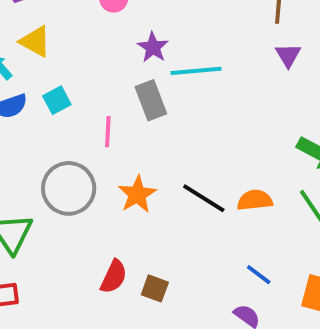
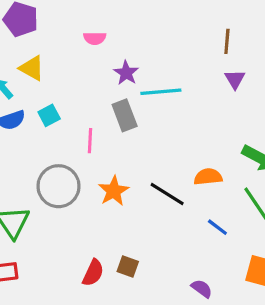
orange semicircle: (255, 200) -> (208, 177), moved
blue line: (259, 275) -> (217, 227), moved
red semicircle: (114, 277) -> (93, 273), moved

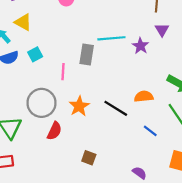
purple star: (126, 73) -> (141, 46), moved
gray rectangle: (125, 115) -> (87, 54), turned 30
red semicircle: (93, 273) -> (54, 131), moved

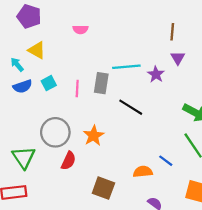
pink line: (63, 72) -> (77, 89), moved
orange semicircle: (144, 96) -> (143, 172), moved
black line: (116, 108) -> (131, 107), moved
brown square: (89, 158) -> (103, 188), size x1.5

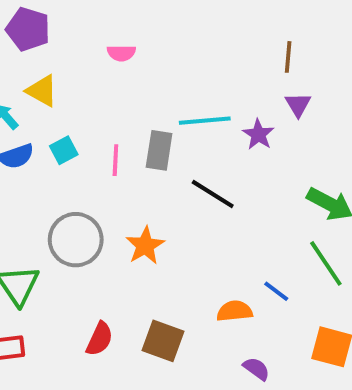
red semicircle: (68, 161) -> (100, 339), moved

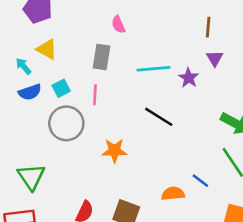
pink semicircle: (121, 53) -> (118, 25), moved, turned 66
gray rectangle: (159, 150) -> (101, 57), moved
gray circle: (76, 240) -> (66, 123), moved
orange star: (145, 246) -> (114, 151), turned 30

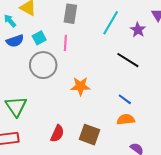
cyan line: (153, 69) -> (111, 23), turned -55
black line: (159, 117) -> (128, 60), moved
blue line: (200, 181) -> (125, 99), moved

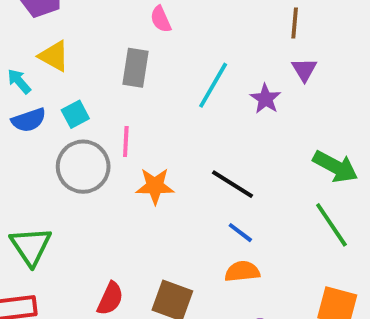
pink line: (65, 43) -> (126, 141), moved
black line: (128, 60) -> (233, 184), moved
orange star: (80, 86) -> (155, 186), moved

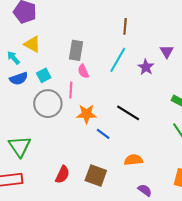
pink semicircle: (161, 19) -> (83, 71), moved
brown line: (295, 23) -> (125, 26), moved
blue line: (240, 233) -> (103, 134), moved

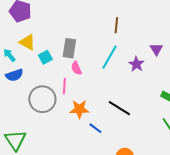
cyan square: (44, 75) -> (45, 57), moved

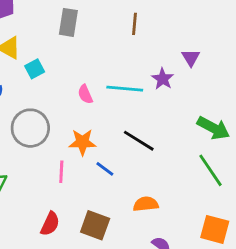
gray rectangle: (69, 48) -> (68, 22), moved
cyan line: (109, 57) -> (125, 89), moved, turned 65
pink semicircle: (76, 68) -> (85, 94), moved
pink line: (64, 86) -> (61, 172), moved

